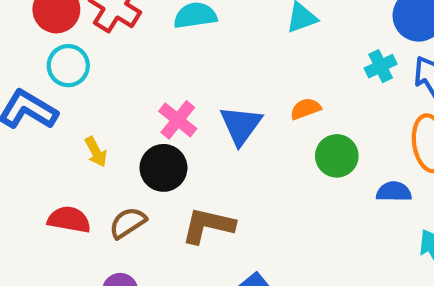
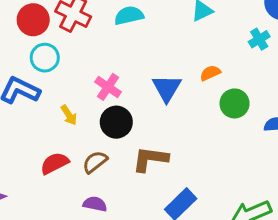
pink cross: (178, 120) -> (108, 87), moved
red semicircle: (69, 220) -> (55, 163), turned -32

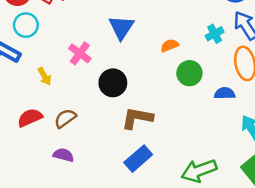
cyan cross: (259, 39) -> (215, 34), moved
blue triangle: (167, 88) -> (121, 27), moved
black circle: (116, 122) -> (113, 83), moved
brown L-shape: (150, 159) -> (137, 118), moved

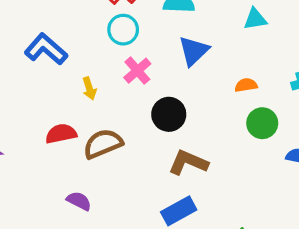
cyan circle: (26, 25) -> (123, 30), moved
brown semicircle: (65, 118) -> (103, 144), size x1.4
purple semicircle: (63, 155) -> (79, 201), moved

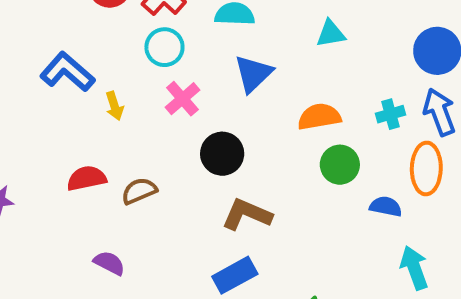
orange semicircle: (246, 85) -> (319, 117), size x1.5
yellow arrow: (89, 88) -> (114, 106), moved
brown semicircle: (103, 144) -> (139, 191), size x0.7

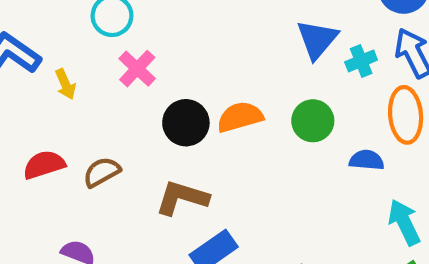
blue triangle: (253, 74) -> (317, 39), moved
orange semicircle: (319, 117) -> (240, 117), moved
brown L-shape: (247, 214) -> (182, 198), moved

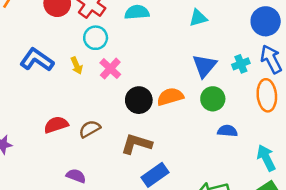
blue triangle: (317, 39) -> (204, 66), moved
yellow arrow: (65, 84) -> (77, 66), moved
blue semicircle: (367, 160) -> (227, 131), moved

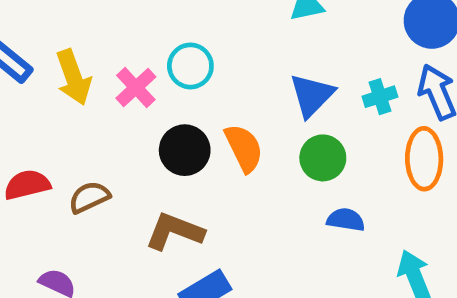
cyan circle: (96, 38) -> (190, 66), moved
yellow arrow: (77, 66) -> (73, 77), size x1.6
orange semicircle: (170, 97) -> (244, 148), turned 76

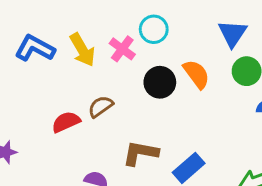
brown semicircle: (89, 197) -> (101, 107), moved
brown L-shape: (175, 231) -> (140, 153), moved

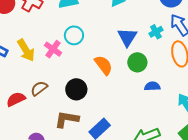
black circle: (160, 82) -> (76, 89), moved

